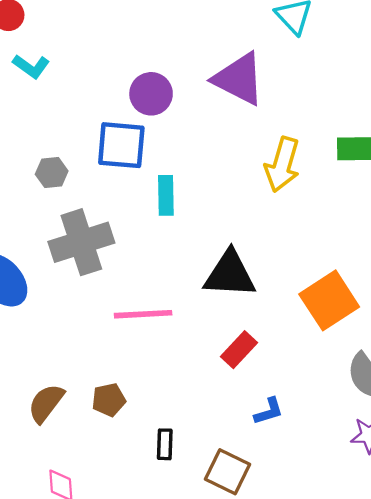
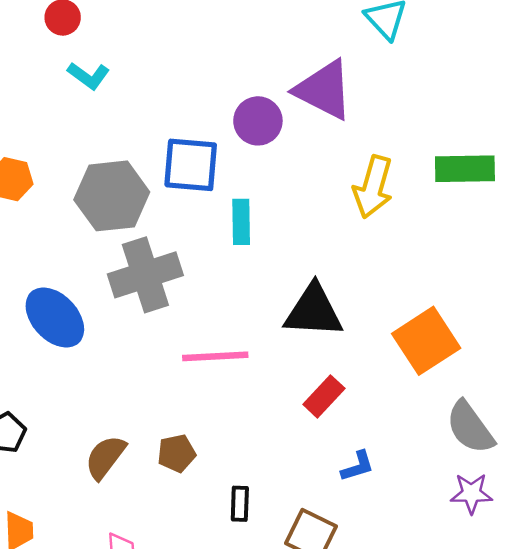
purple circle: (151, 94) -> (258, 121), moved
gray hexagon: (52, 173) -> (112, 196), size x2.0

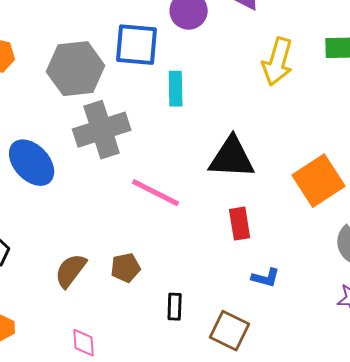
pink line: (215, 356) -> (156, 193), turned 30
red rectangle: (324, 396) -> (240, 224), turned -52
blue L-shape: (358, 466) -> (266, 278), turned 32

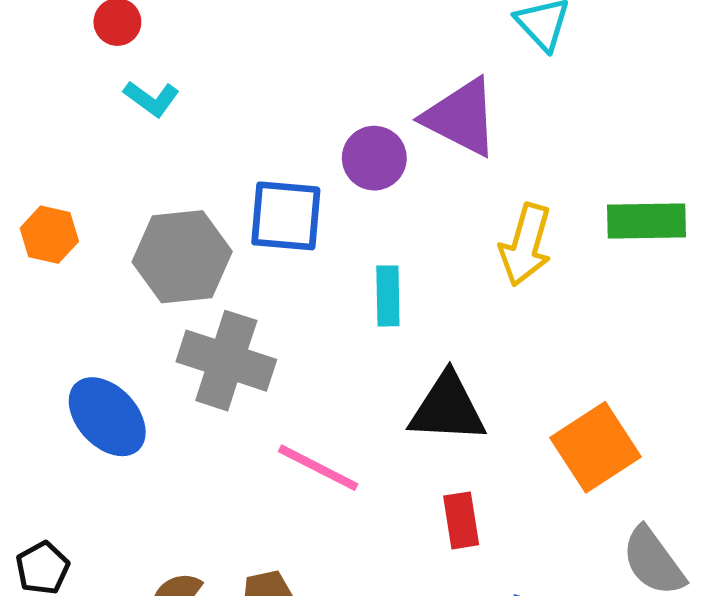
cyan rectangle: (176, 89) -> (388, 296), moved
gray cross: (102, 130) -> (226, 361), turned 36

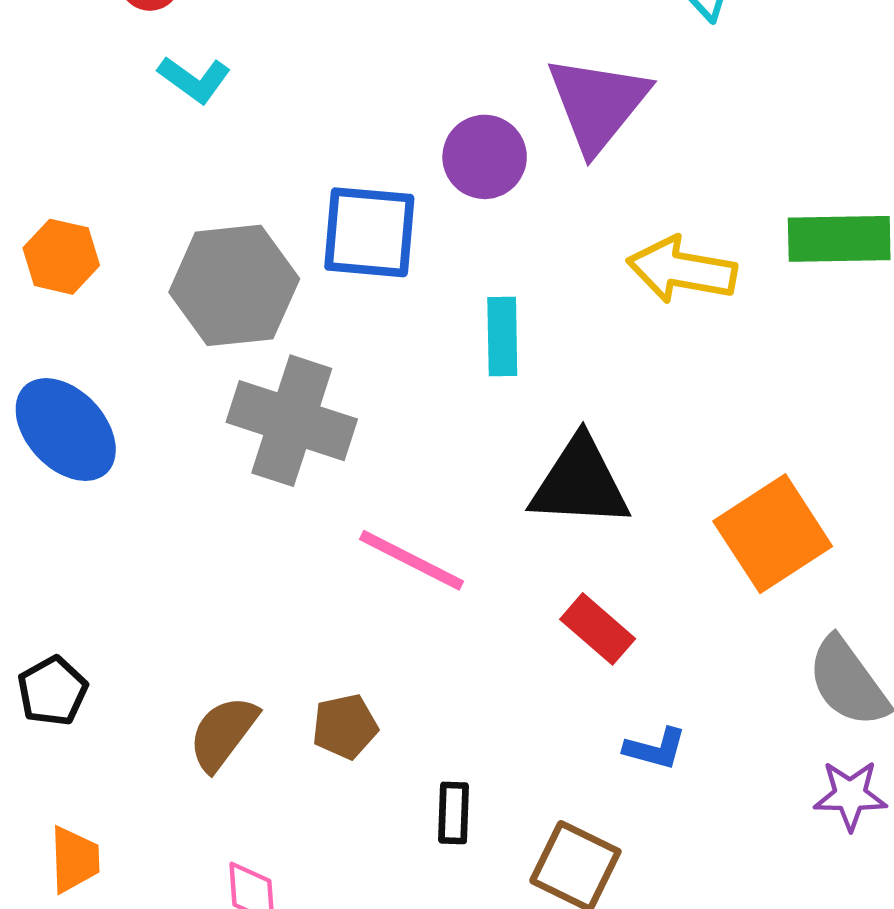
purple triangle: (461, 117) -> (598, 104), turned 42
yellow arrow: (526, 245) -> (682, 270), turned 84
blue ellipse: (107, 417) -> (66, 430), moved
red rectangle: (461, 520) -> (598, 629), turned -40

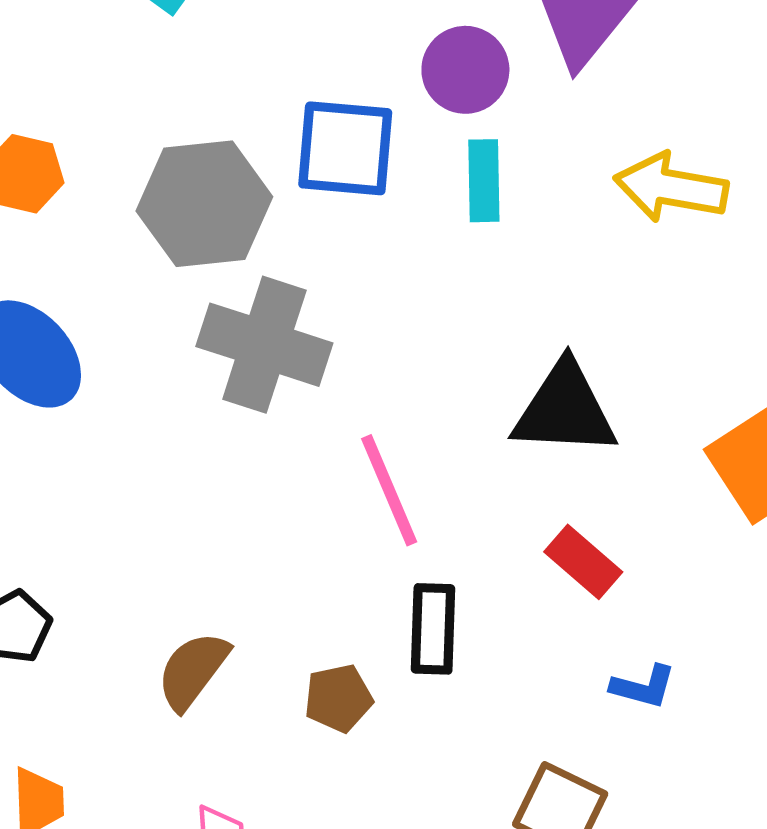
cyan rectangle: (502, 336) -> (484, 181), moved
pink line: (411, 560) -> (389, 490), turned 40
brown pentagon: (345, 726) -> (338, 698), moved
black rectangle: (454, 813) -> (433, 629), moved, size x1.4

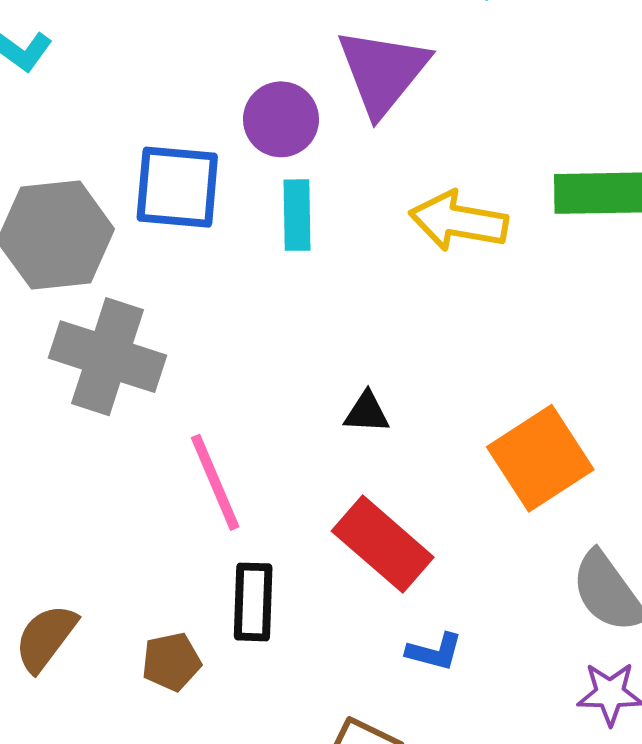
black triangle: (565, 409) -> (367, 412), size x0.5
red rectangle: (583, 562) -> (383, 544), size x1.5

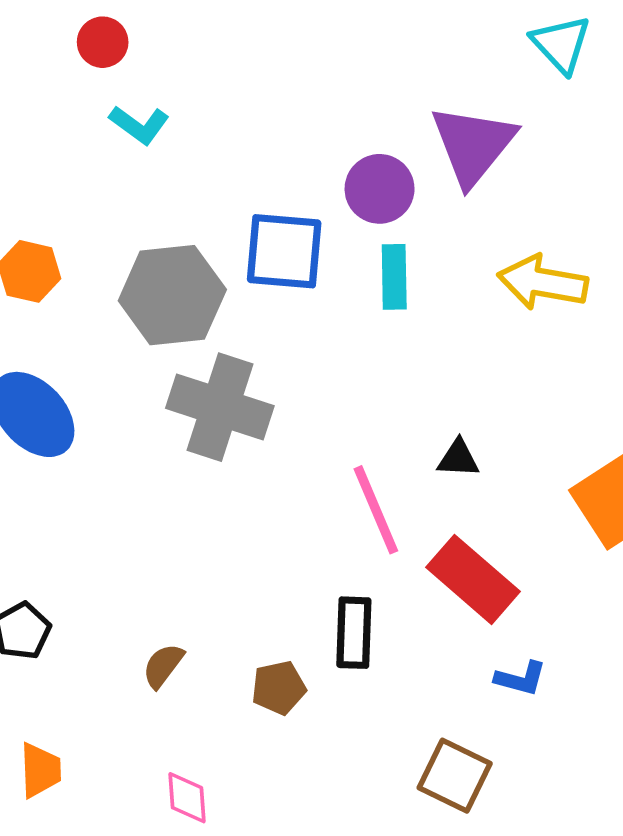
pink line: (215, 482) -> (376, 510), moved
brown semicircle: (46, 638) -> (163, 666), size x0.7

